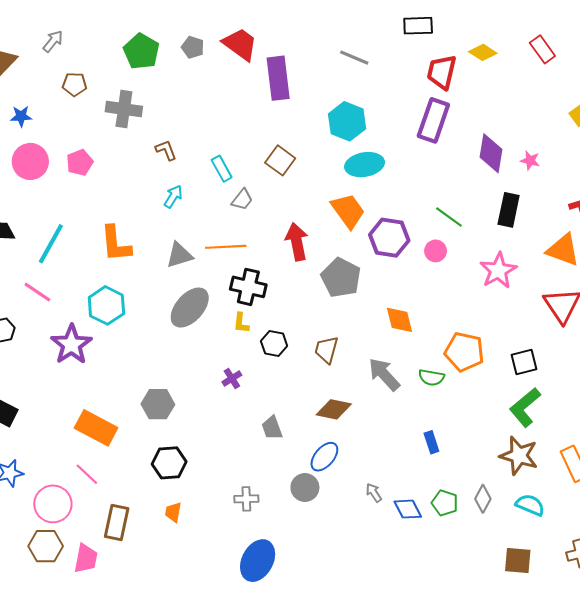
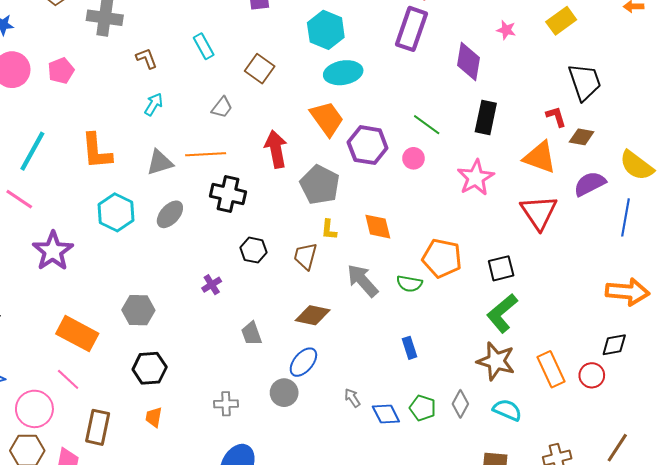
pink star: (530, 160) -> (506, 30), moved
cyan rectangle: (222, 169) -> (204, 46), moved
cyan hexagon: (106, 305) -> (116, 212), moved
gray ellipse: (190, 308) -> (170, 214), size x0.7
yellow L-shape: (241, 323) -> (329, 230), moved

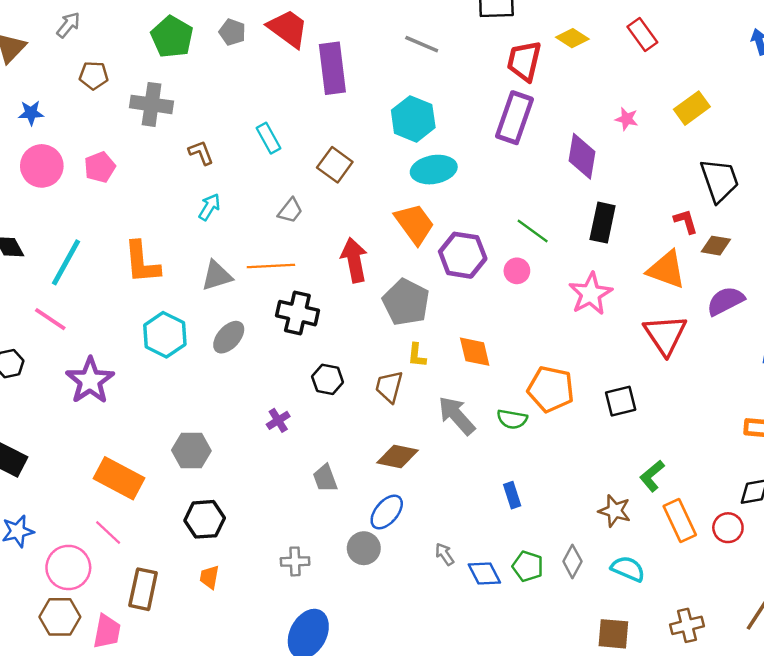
green L-shape: (502, 313) -> (652, 476), moved, size x0.7
brown star: (496, 361) -> (615, 511), size x0.7

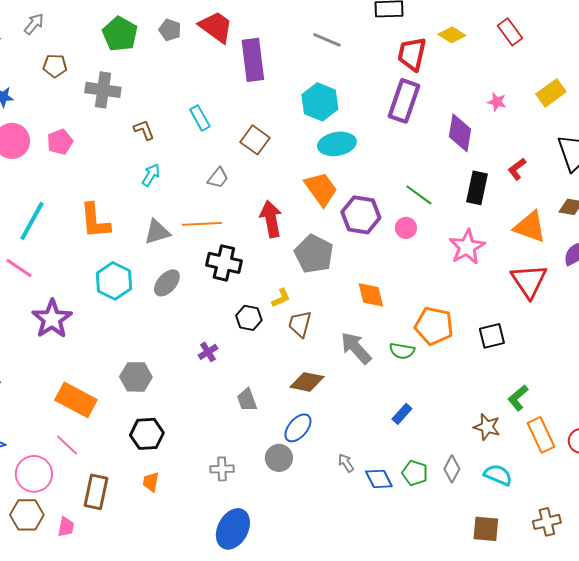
red L-shape: (686, 221) -> (517, 169), moved, turned -110
yellow L-shape: (417, 355) -> (281, 298), moved, turned -120
blue rectangle: (512, 495) -> (402, 414), turned 60
pink trapezoid: (107, 631) -> (66, 527), size x0.7

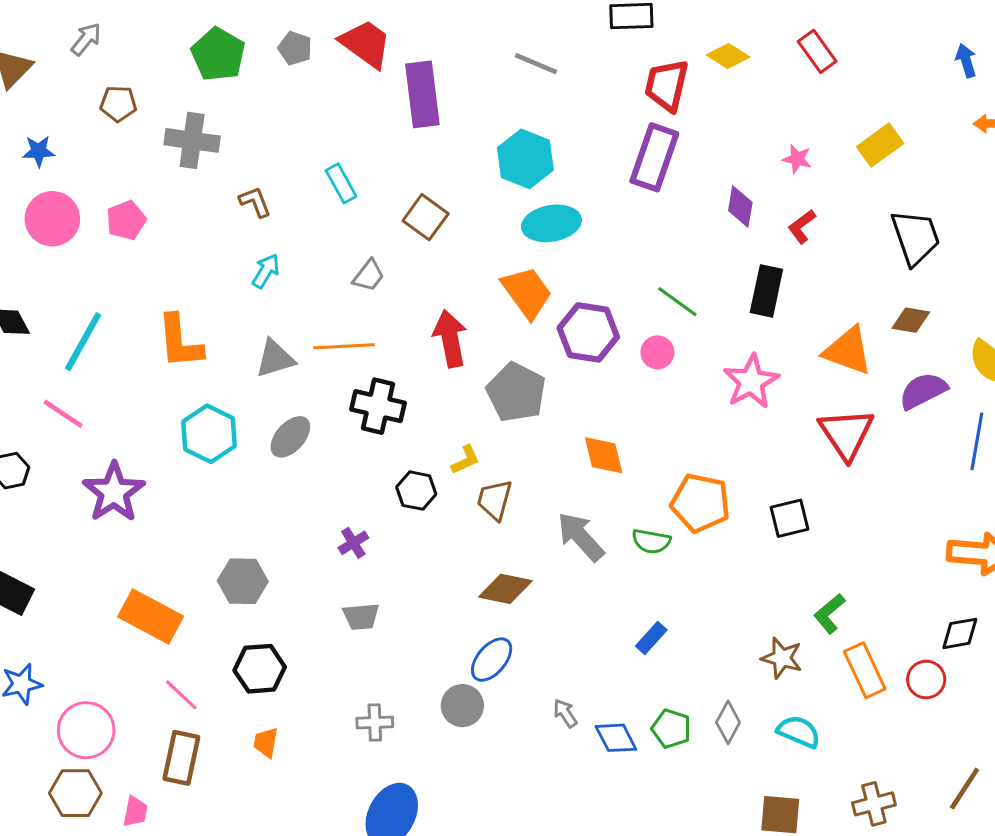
purple diamond: (460, 133) -> (740, 206), size x0.7
red L-shape: (517, 169) -> (802, 226), moved
gray trapezoid: (247, 400) -> (361, 617), moved, turned -75
pink line: (67, 445) -> (181, 695), moved

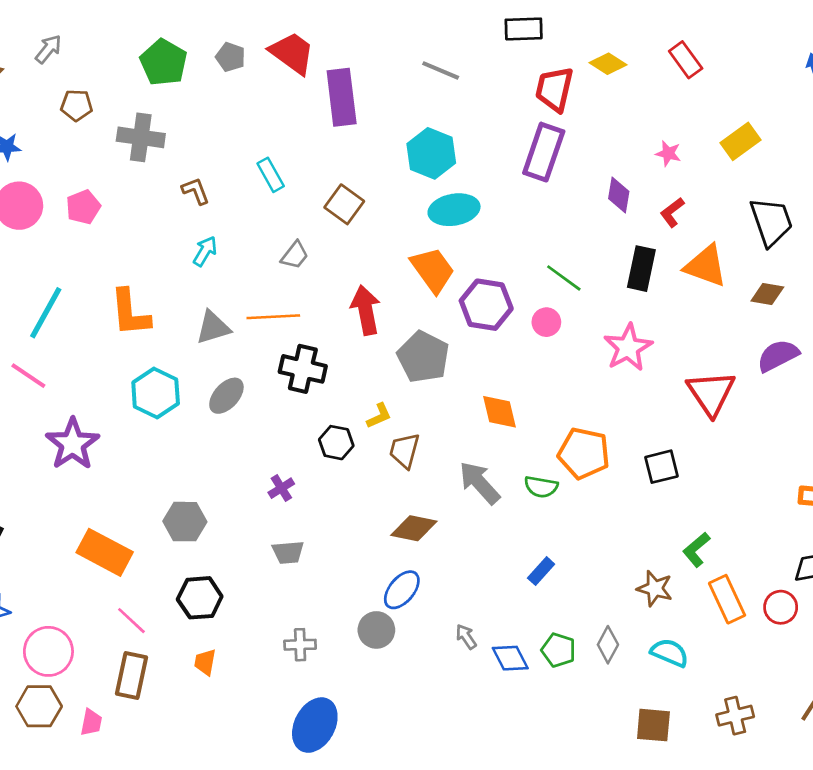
orange triangle: (848, 351) -> (706, 266), moved

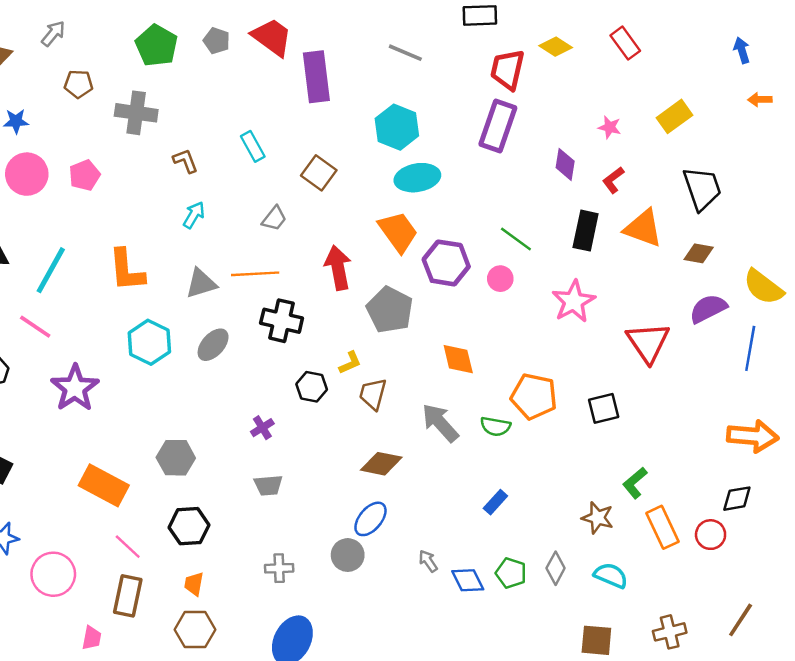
brown hexagon: (39, 706) -> (195, 630), moved

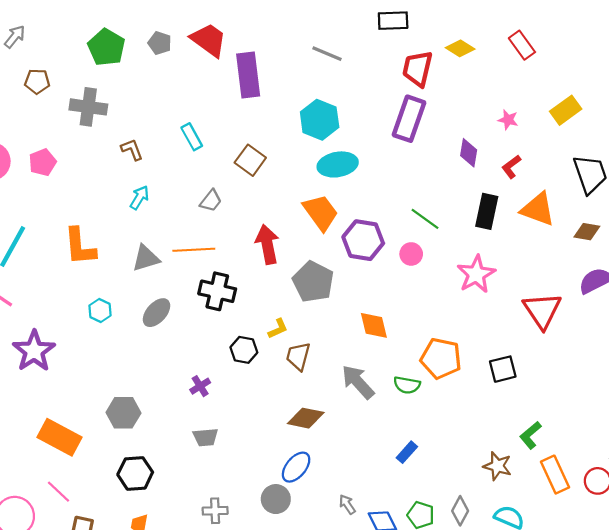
cyan hexagon: (149, 342) -> (100, 310), size x0.6
pink line: (128, 547) -> (58, 492), moved

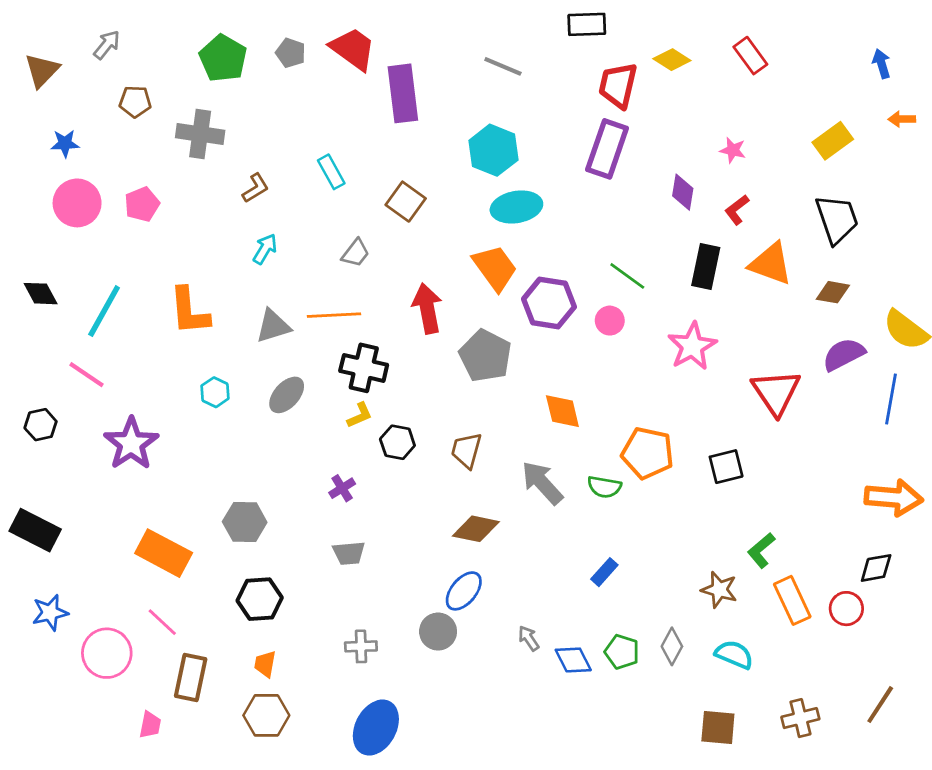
yellow rectangle: (566, 110) -> (833, 141), moved
brown L-shape: (132, 150) -> (256, 188), turned 80
yellow L-shape: (278, 329) -> (360, 415), moved

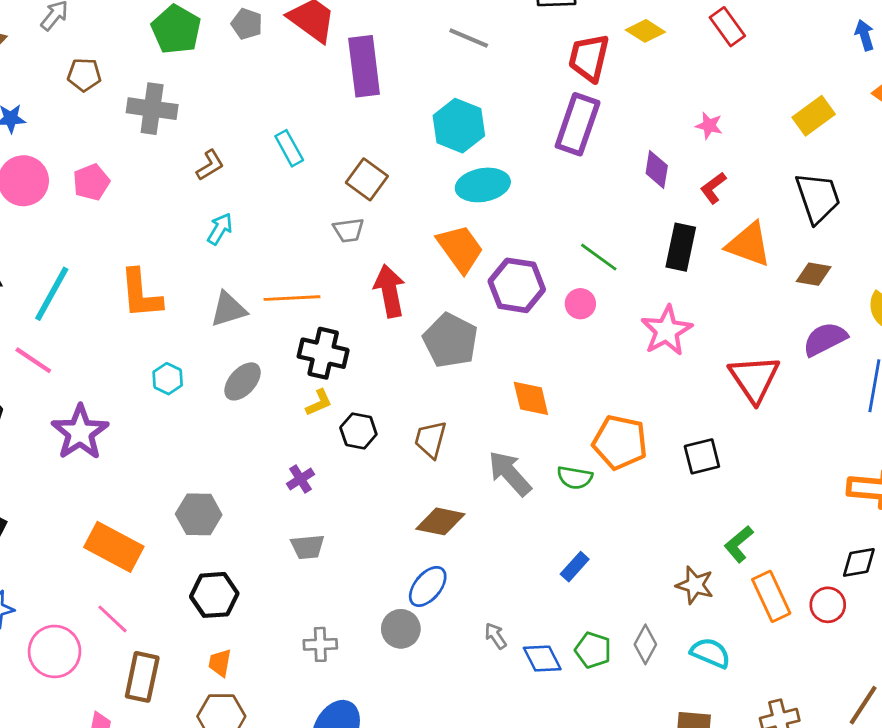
gray trapezoid: (356, 253) -> (349, 230), moved, turned 44

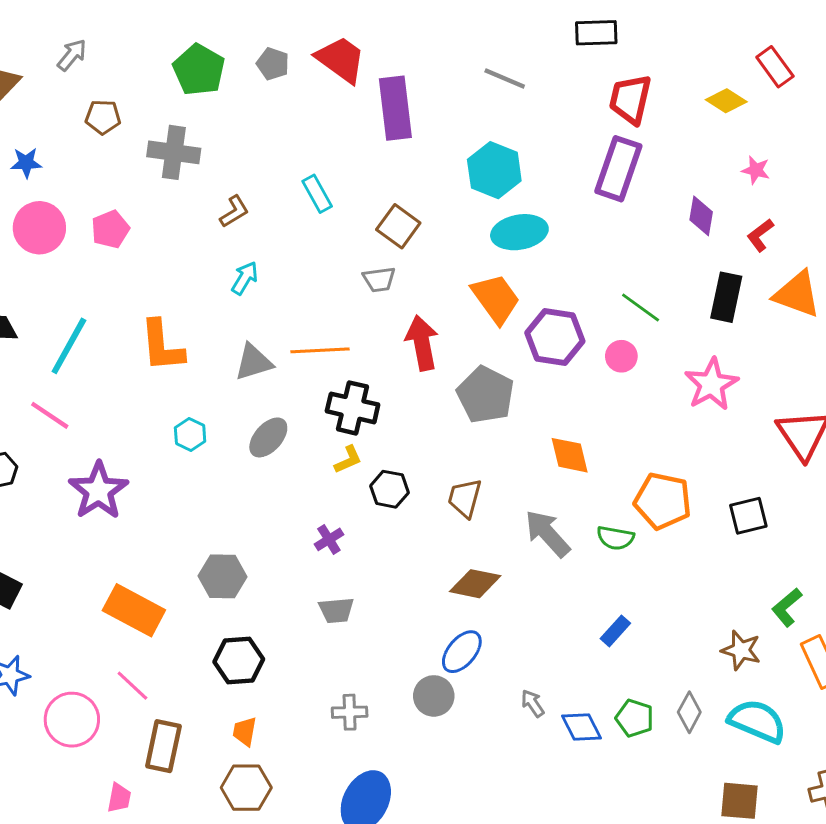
yellow diamond: (645, 31) -> (726, 101), moved
cyan semicircle: (710, 653) -> (757, 721), size x1.4

